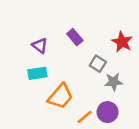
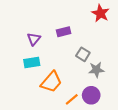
purple rectangle: (75, 37) -> (64, 32), turned -64
red star: (122, 42) -> (100, 13), moved
purple triangle: (40, 46) -> (34, 39), turned 32

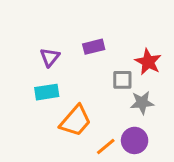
red star: (100, 13) -> (148, 62), moved
gray square: (83, 54) -> (122, 80), turned -32

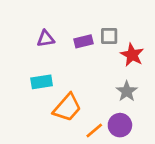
purple triangle: (50, 57) -> (46, 39), moved, turned 42
gray square: (122, 80) -> (109, 36), moved
gray star: (142, 103) -> (127, 91), turned -30

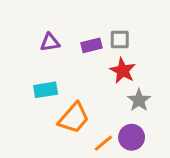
red star: (132, 55) -> (123, 71), moved

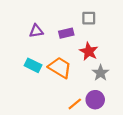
gray square: (120, 39) -> (89, 18), moved
cyan rectangle: (46, 90) -> (33, 65), turned 35
orange trapezoid: (74, 118) -> (60, 67), moved, turned -100

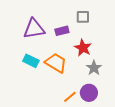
purple triangle: (36, 31) -> (34, 29), size x1.6

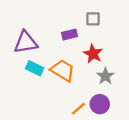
purple triangle: (34, 29) -> (26, 42), moved

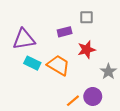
red star: (93, 54) -> (86, 50), turned 30
gray star: (105, 76) -> (108, 71), moved

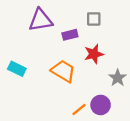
purple triangle: (24, 39) -> (41, 20), moved
cyan rectangle: (32, 63) -> (17, 69), moved

